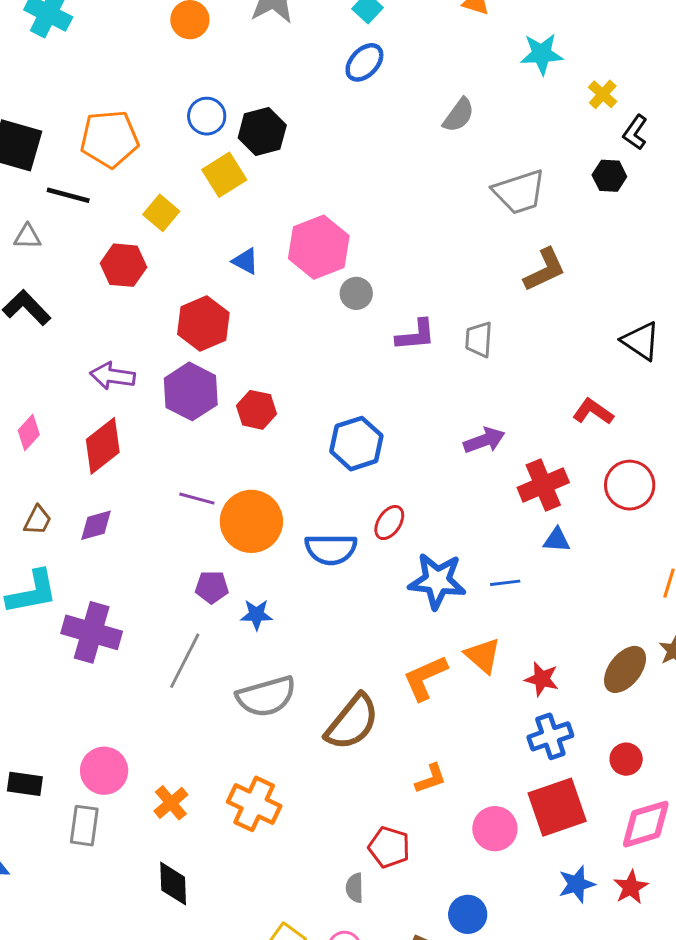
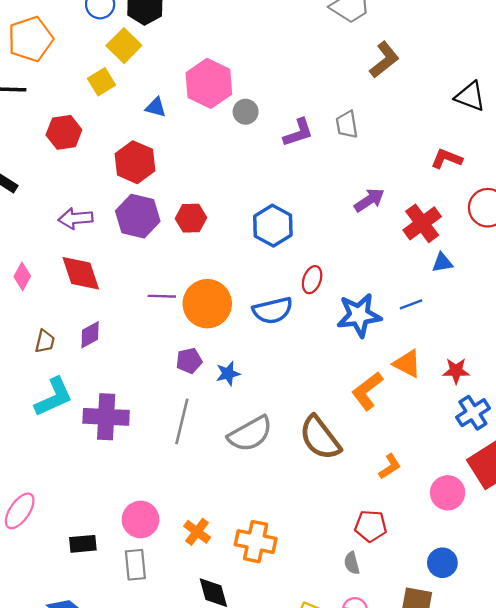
yellow square: (161, 213) -> (102, 82), moved, turned 32
red diamond: (103, 446) -> (81, 273), turned -57
brown semicircle: (352, 722) -> (320, 438), turned 117
orange cross: (254, 804) -> (256, 542), moved

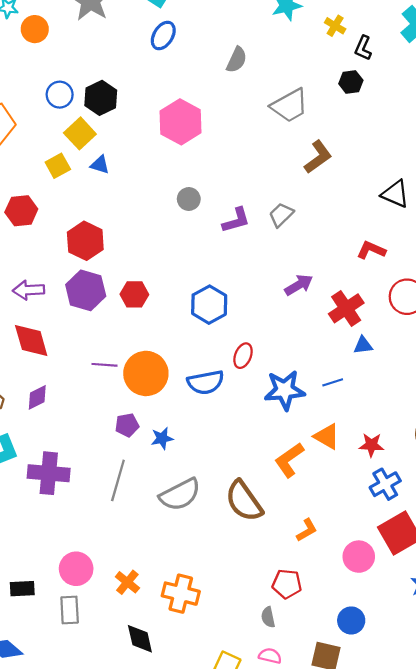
pink hexagon: (209, 83) -> (181, 122), moved
blue triangle: (156, 107) -> (100, 165), moved
gray trapezoid: (347, 125) -> (281, 215), turned 52

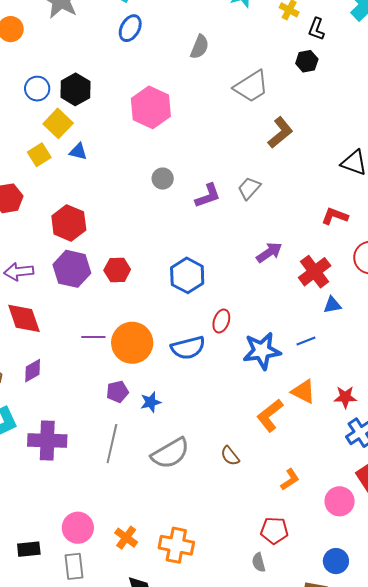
brown semicircle: (244, 501) -> (230, 456), size x0.5

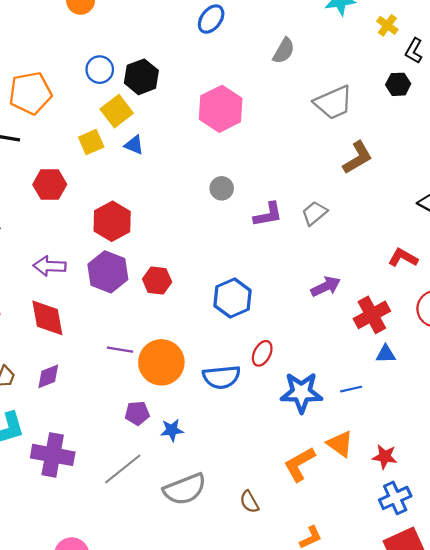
gray line: (112, 444) -> (123, 469), turned 30

